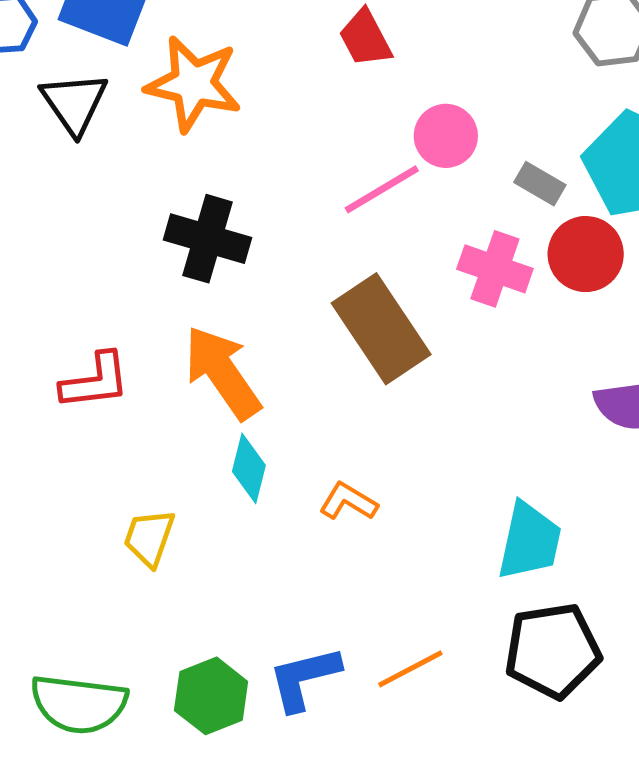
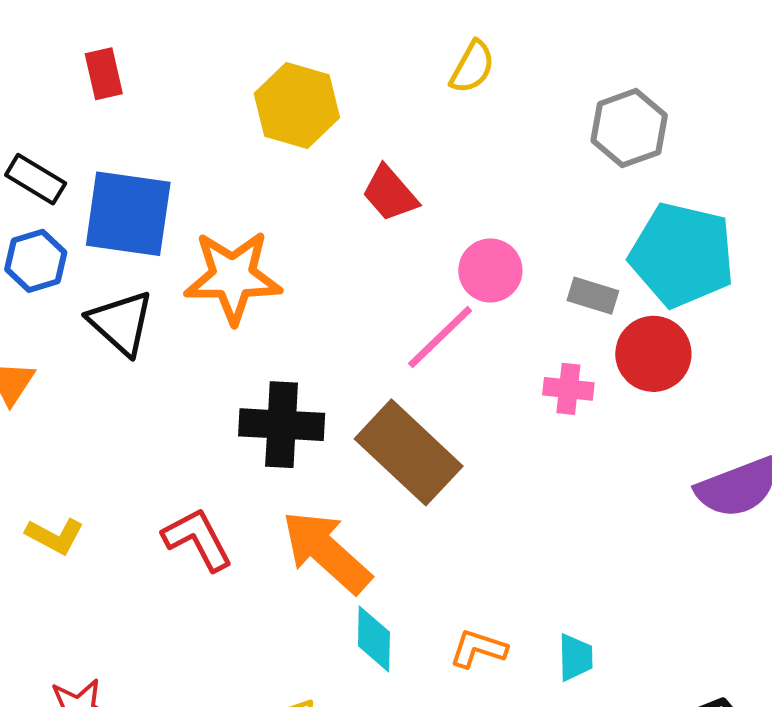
pink cross: (495, 269) -> (568, 389), size x0.7
brown rectangle: (381, 329) -> (409, 452), moved
red L-shape: (95, 381) -> (198, 539), moved, turned -98
cyan trapezoid: (529, 541) -> (575, 657), moved, size x0.6

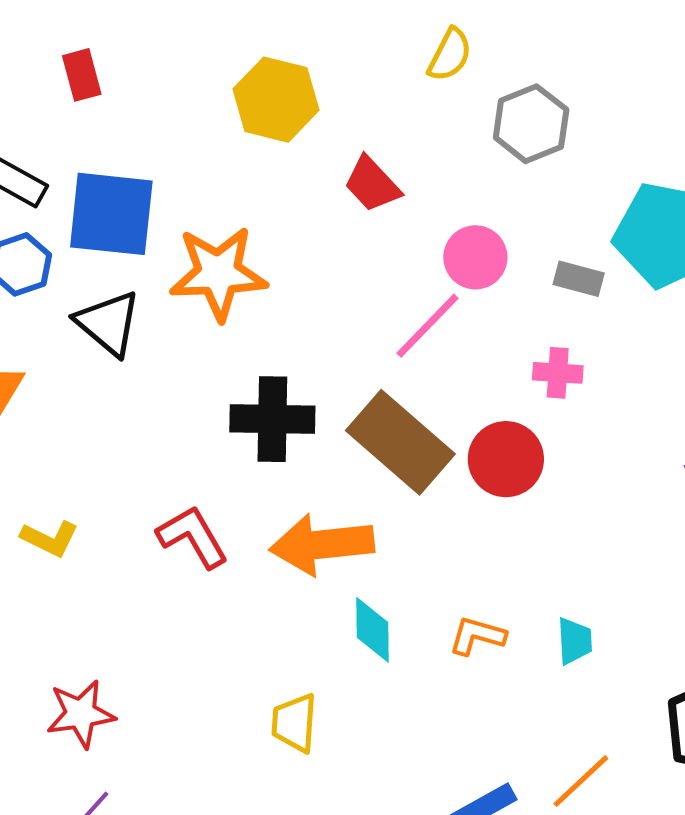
gray hexagon: (629, 128) -> (531, 124), moved
red circle: (653, 354) -> (506, 459), moved
orange arrow: (326, 552) -> (322, 544), turned -46

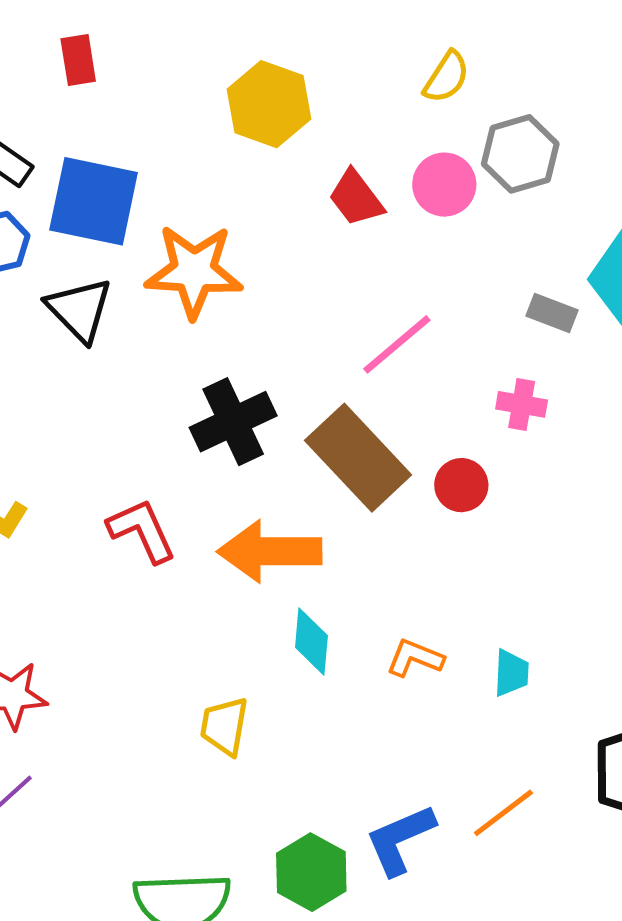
pink circle: (475, 257) -> (444, 185), moved
black cross: (272, 419) -> (233, 422), turned -32
red circle: (506, 459) -> (461, 485), size x0.7

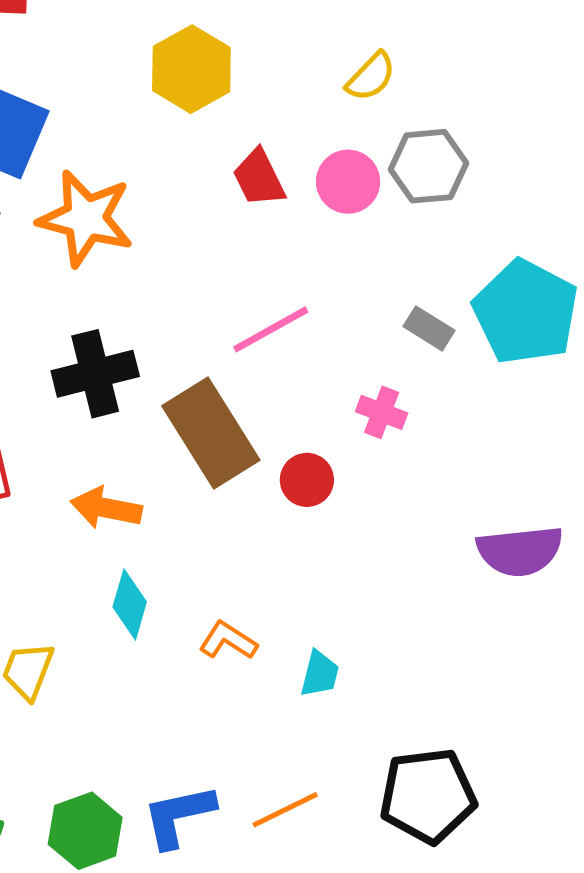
orange arrow: (270, 551) -> (106, 508), size x0.7

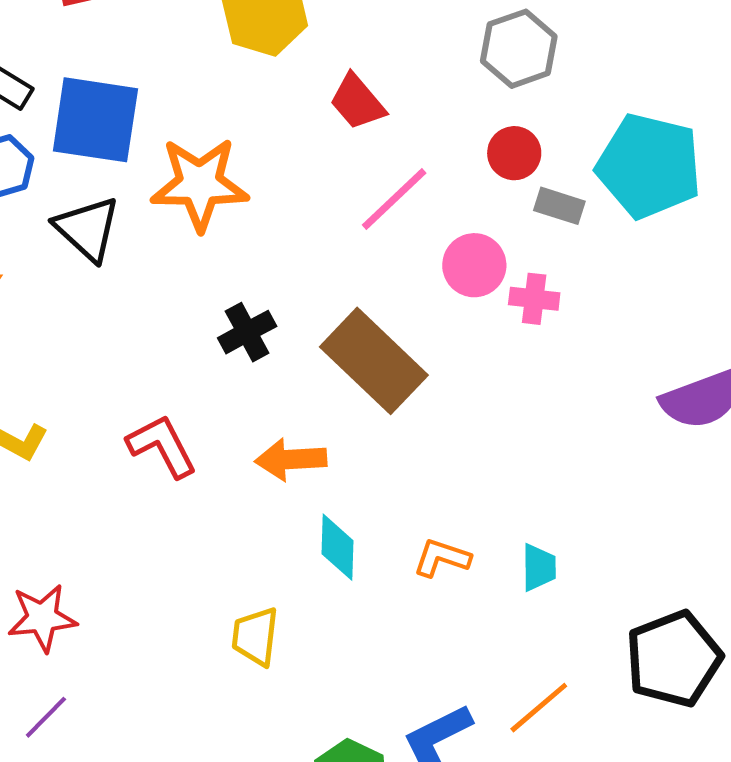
pink circle: (348, 182) -> (474, 265), moved
pink line: (271, 329) -> (394, 199), moved
black cross: (95, 374) -> (247, 332), size x0.7
red circle: (307, 480) -> (514, 153), moved

